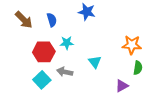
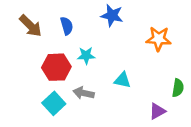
orange star: (132, 45) -> (159, 39), moved
cyan triangle: (95, 62) -> (122, 80), turned -40

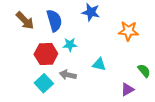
blue semicircle: (67, 26) -> (54, 21), size x1.5
green semicircle: (178, 88) -> (144, 71), turned -48

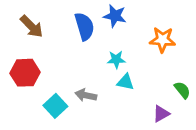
blue semicircle: (54, 21) -> (84, 26), moved
cyan star: (70, 45) -> (116, 60), moved
red hexagon: (46, 54) -> (25, 73), moved

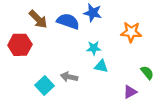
brown arrow: (32, 26) -> (38, 19), moved
blue semicircle: (84, 26) -> (68, 21), turned -55
red hexagon: (25, 73) -> (20, 45), moved

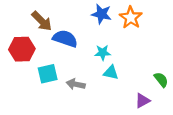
blue semicircle: (68, 21) -> (65, 39), moved
orange star: (131, 32) -> (131, 18), moved, turned 30
cyan square: (45, 85) -> (48, 74), moved, turned 30

